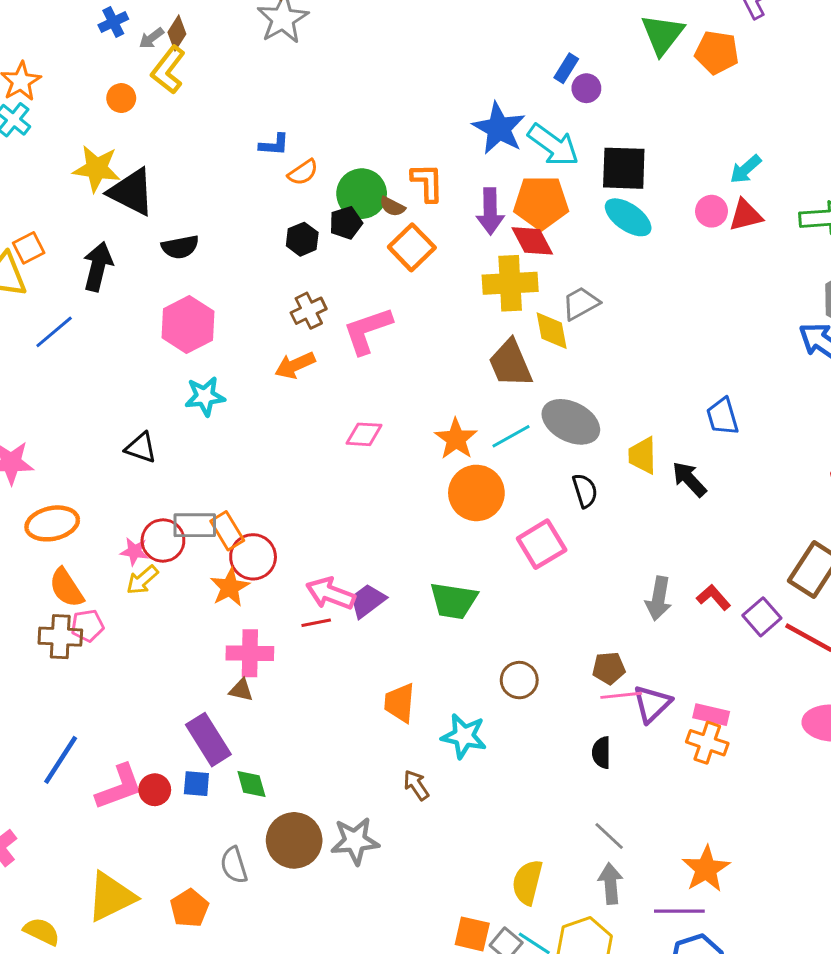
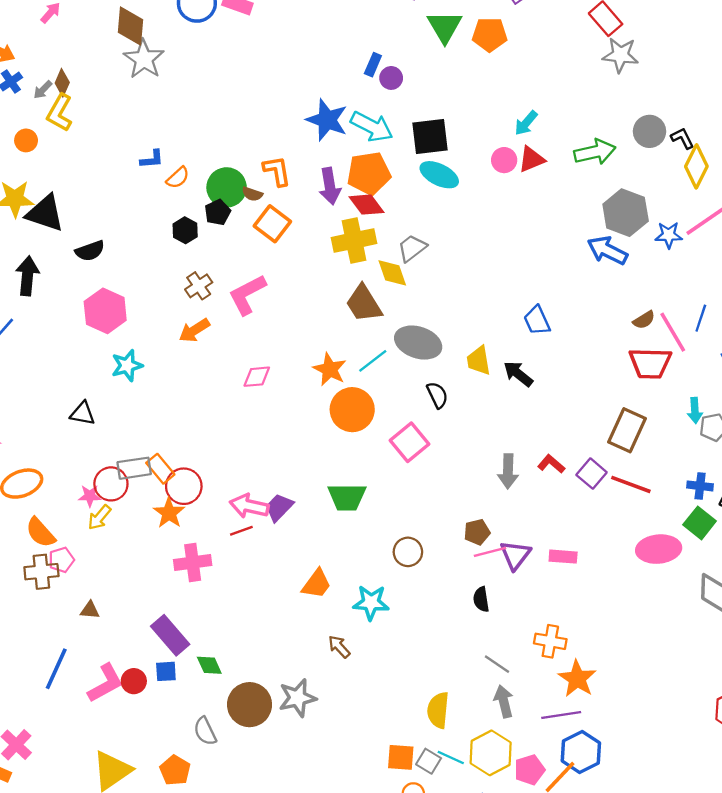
brown triangle: (241, 690) -> (90, 610), moved
orange trapezoid: (400, 703) -> (316, 584), turned -140
orange cross: (707, 743) -> (550, 641), moved

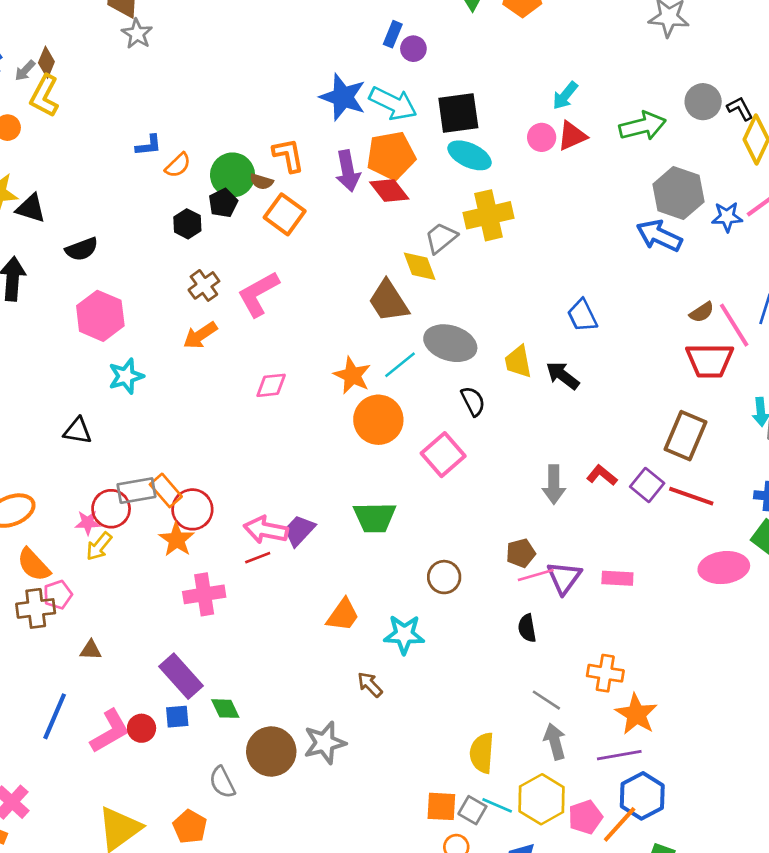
gray star: (144, 59) -> (137, 34), size x0.7
black triangle: (45, 213) -> (31, 208), size x0.7
yellow cross: (354, 240) -> (488, 215), moved

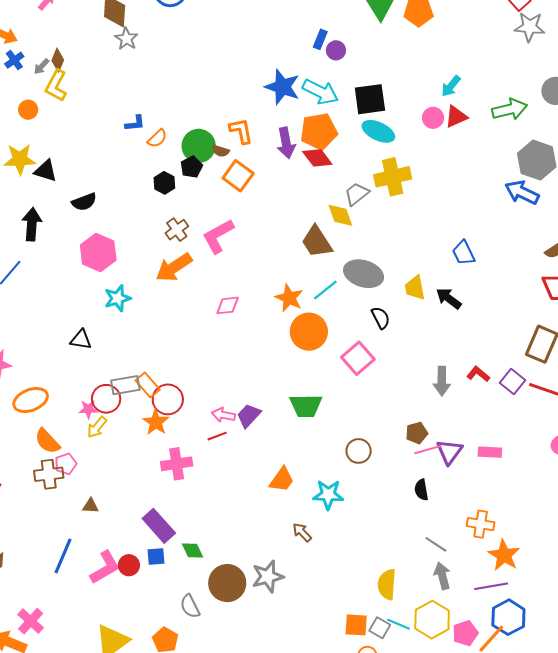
orange arrow: (200, 335) -> (174, 267), size x1.4
pink arrow: (266, 530) -> (223, 415), size x0.7

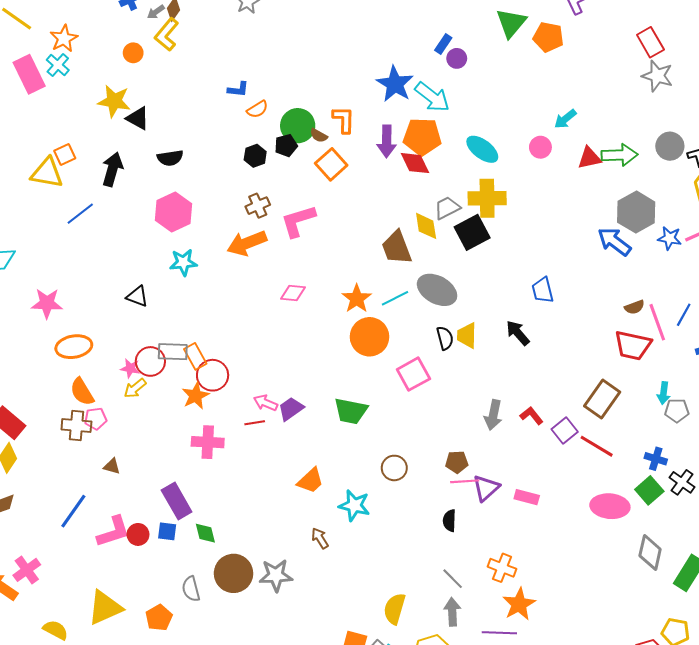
black square: (370, 99) -> (472, 232), moved, turned -32
red triangle: (456, 117) -> (589, 158), moved
yellow trapezoid: (415, 288) -> (467, 335), moved

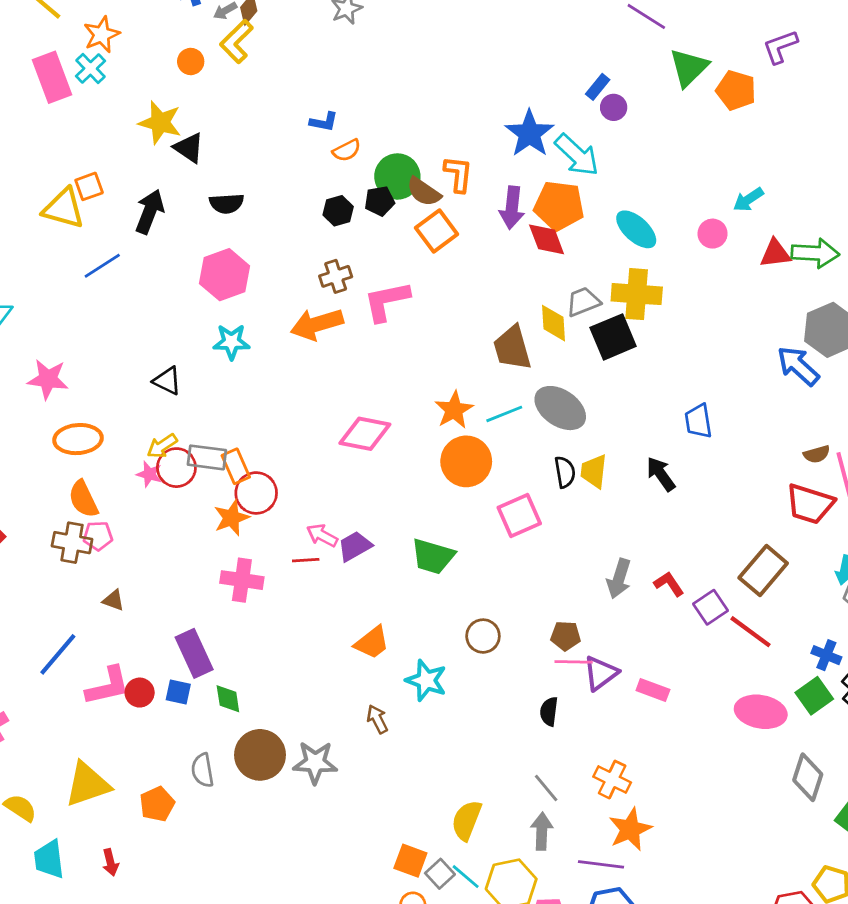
brown semicircle: (319, 135) -> (424, 192), size x1.5
pink diamond: (293, 293) -> (365, 434), moved, size x1.5
yellow arrow: (135, 388) -> (162, 446), moved

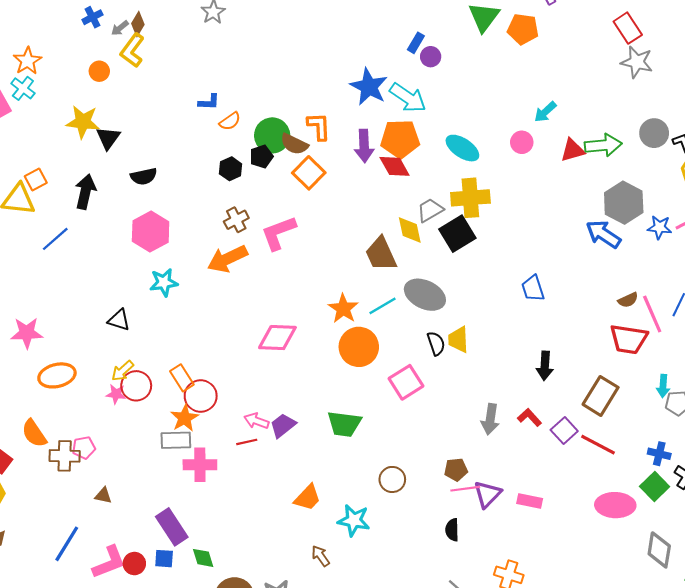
black triangle: (189, 148) -> (108, 138), turned 40
gray rectangle: (207, 457) -> (176, 440), moved
black arrow: (661, 474) -> (545, 366), moved, turned -132
orange semicircle: (83, 499) -> (34, 433), moved

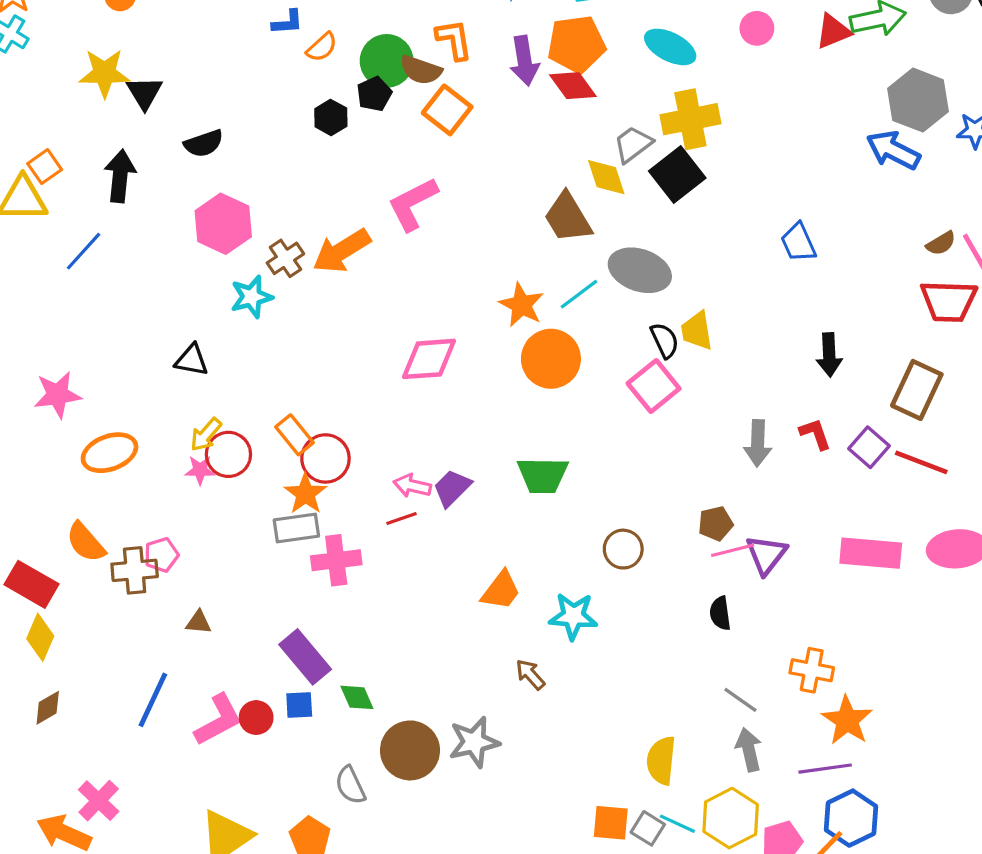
brown cross: (236, 220) -> (285, 258), moved
pink square: (406, 382) -> (654, 386), moved
red L-shape: (529, 417) -> (815, 434), turned 30
pink rectangle: (530, 501) -> (871, 553), moved, size x1.6

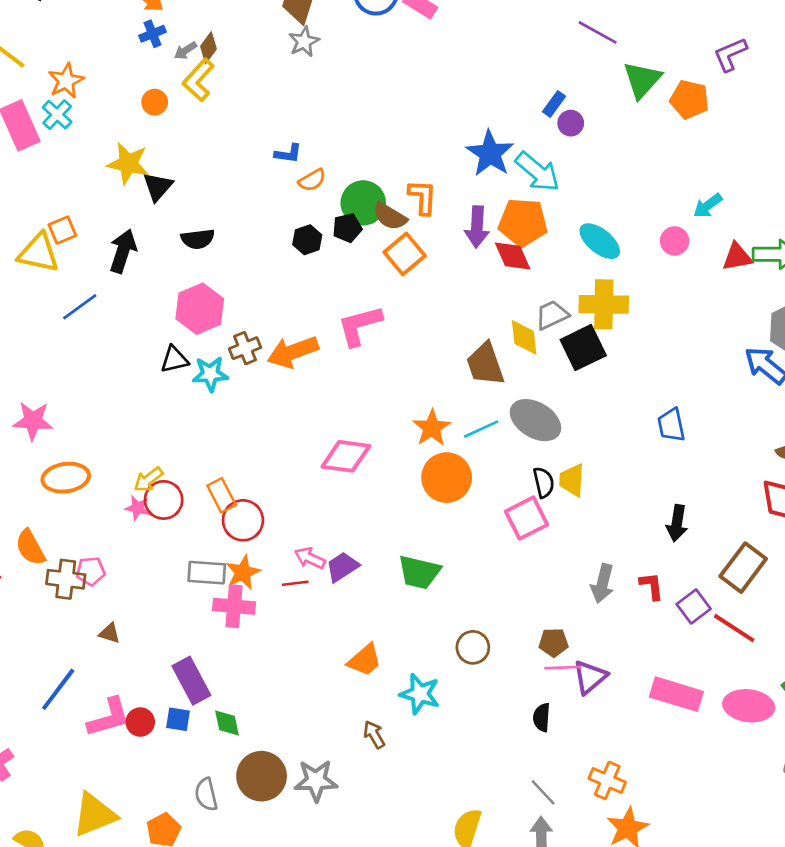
black triangle: (192, 360) -> (174, 359), moved, turned -36
orange star: (305, 494) -> (243, 572), moved

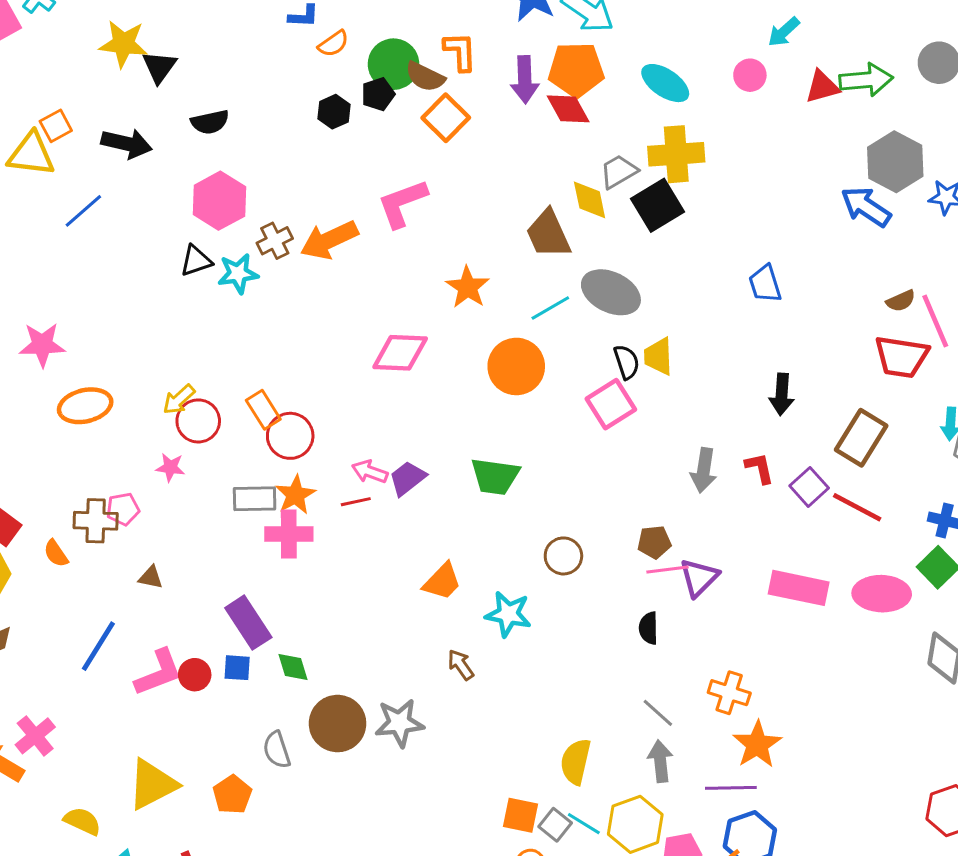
black arrow: (123, 251) -> (127, 144), turned 90
orange star: (432, 428) -> (467, 287), moved
pink star: (137, 508) -> (170, 467), moved
orange semicircle: (30, 547) -> (56, 553), moved, size x0.7

